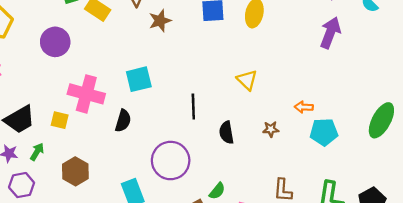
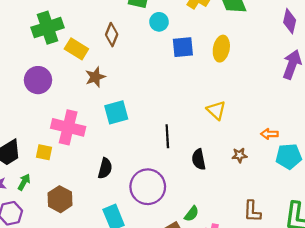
brown star: (160, 21) -> (95, 77), moved
black semicircle: (123, 121) -> (105, 168), moved

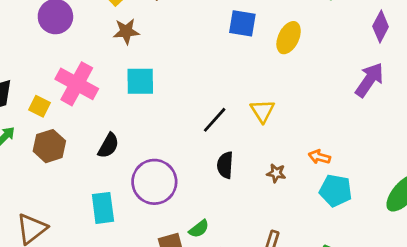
black line: (167, 136) -> (215, 120), moved, turned 30
brown hexagon: (60, 199) -> (49, 146), moved

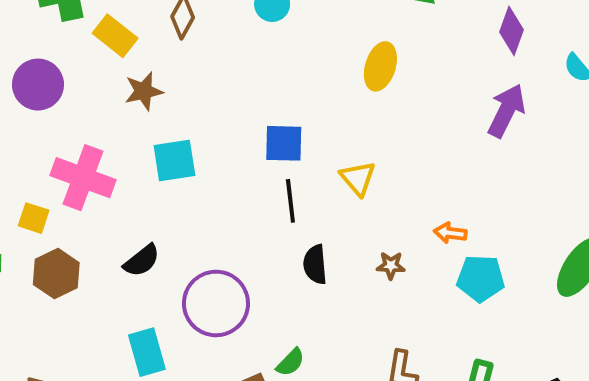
blue square: (242, 23) -> (284, 143), moved
black line: (215, 120) -> (290, 201), turned -40
black semicircle: (108, 146) -> (142, 261), turned 30

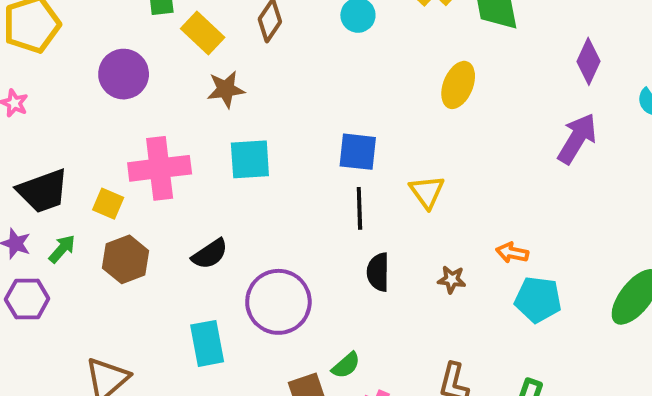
pink cross: (83, 178) -> (160, 168), turned -32

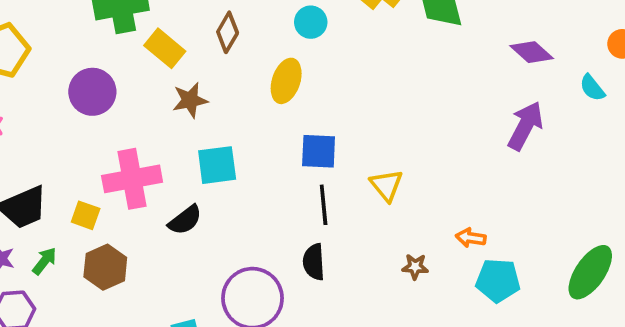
purple diamond: (589, 61) -> (532, 52), turned -69
yellow ellipse: (458, 85) -> (286, 81), moved
black semicircle: (210, 254) -> (185, 220), moved
black semicircle: (378, 272) -> (314, 262), moved

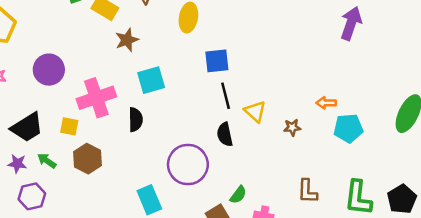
purple circle: (92, 92) -> (49, 70), moved
yellow triangle: (386, 185) -> (255, 111), moved
black semicircle: (185, 220) -> (136, 120), turned -45
green arrow: (44, 261) -> (47, 161), turned -84

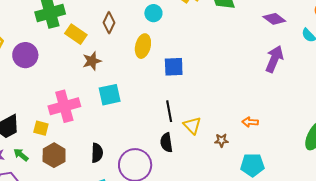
blue square: (217, 61) -> (174, 67), moved
purple circle: (49, 70) -> (25, 55), moved
black semicircle: (136, 120) -> (97, 153), moved
cyan pentagon: (348, 128) -> (252, 165), moved

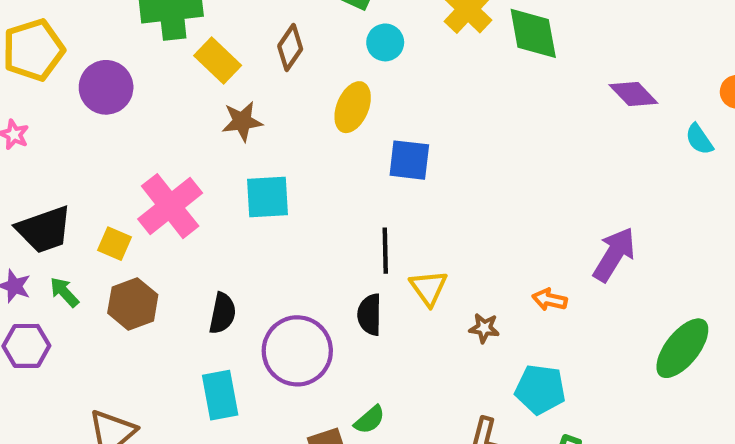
purple arrow: (274, 59) -> (614, 254), moved
pink cross: (64, 106) -> (170, 206), turned -32

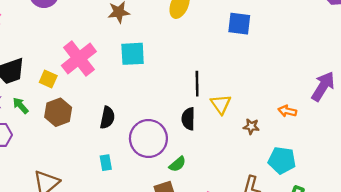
blue square: (409, 160) -> (239, 24), moved
cyan rectangle: (220, 395) -> (106, 163), size x0.6
green semicircle: (370, 420) -> (177, 164), moved

